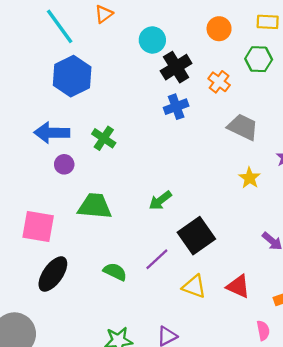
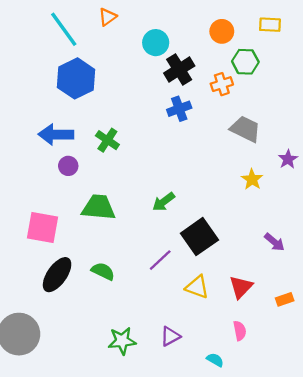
green hexagon: (259, 59) -> (245, 62), moved
orange cross: (219, 82) -> (222, 84), turned 35
green semicircle: (115, 272) -> (103, 271), moved
red triangle: (238, 286) -> (241, 287), turned 50
pink semicircle: (263, 331) -> (240, 331), moved

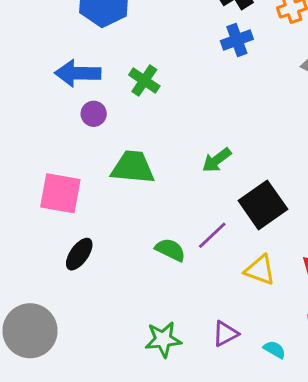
green semicircle: (103, 271) -> (170, 250), moved
black ellipse: (57, 275) -> (79, 254), size x0.7
cyan semicircle: (215, 360) -> (274, 350), moved

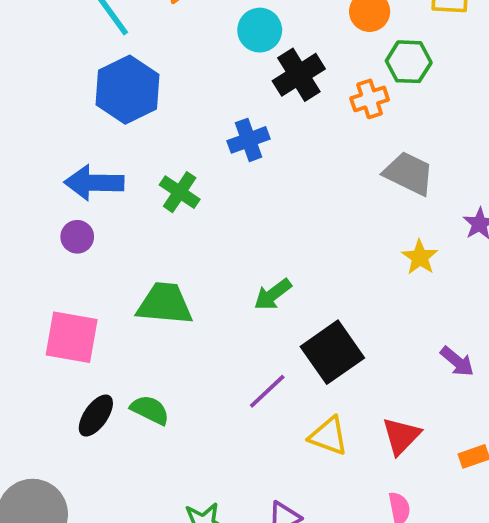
blue cross: (237, 40) -> (249, 140), moved
purple circle: (94, 114) -> (77, 237), moved
green semicircle: (170, 250) -> (150, 410), moved

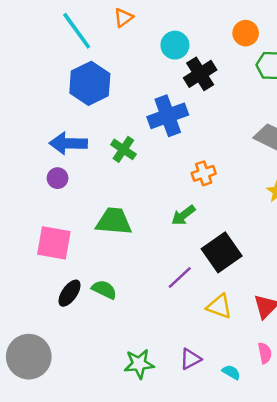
orange cross: (370, 99) -> (204, 173), moved
blue cross: (249, 140) -> (168, 116), size x1.5

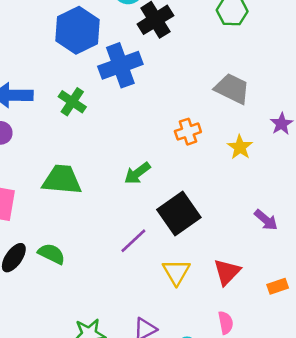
blue hexagon: (90, 83) -> (77, 30), moved
orange cross: (204, 173) -> (188, 132), moved
yellow triangle: (219, 306) -> (176, 272), turned 40

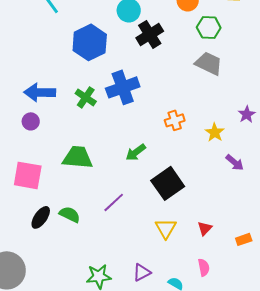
blue cross: (120, 65) -> (123, 87), moved
gray trapezoid: (232, 89) -> (209, 63), moved
purple arrow: (266, 220) -> (235, 162), moved
purple line: (133, 241) -> (114, 202), moved
red triangle: (227, 272) -> (205, 228), size x0.7

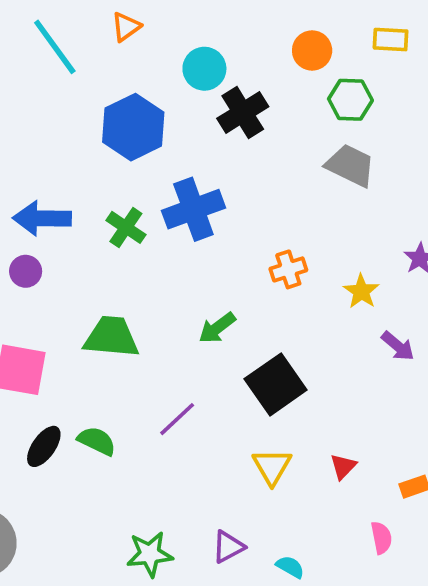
pink semicircle: (204, 267) -> (381, 538), moved

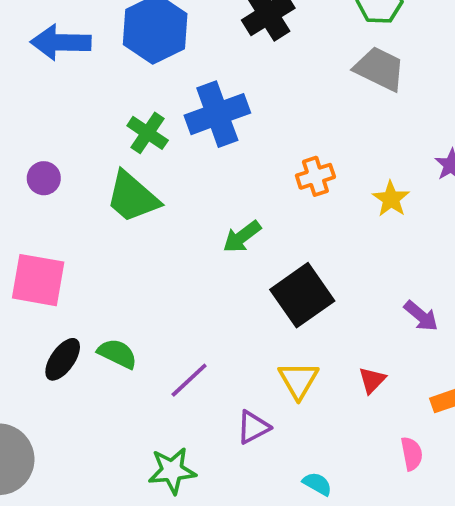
blue arrow: (42, 218) -> (61, 42), moved
green trapezoid: (111, 337) -> (132, 197), moved, turned -144
purple arrow: (398, 346) -> (421, 316), moved
purple line: (177, 419) -> (189, 380), moved
purple triangle: (228, 547) -> (253, 427), moved

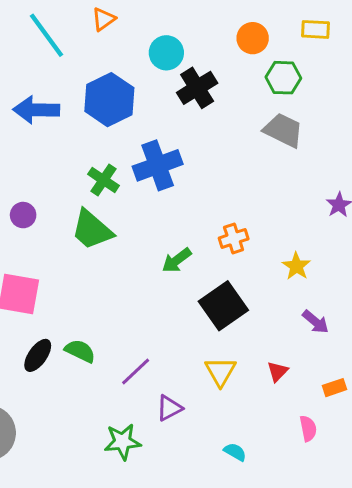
orange cross: (315, 176) -> (234, 238), moved
yellow star: (391, 199) -> (296, 266), moved
purple triangle: (253, 427) -> (169, 408), moved

